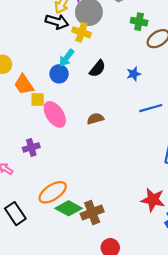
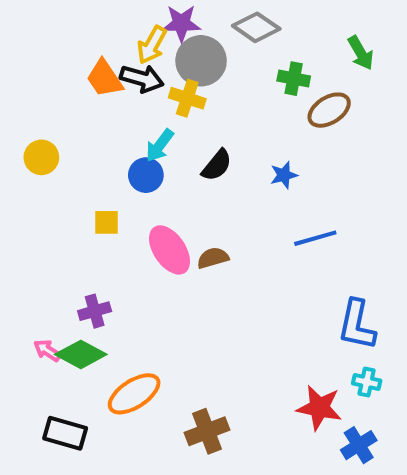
orange trapezoid: (24, 85) -> (104, 79), moved
pink ellipse: (55, 114) -> (170, 250), moved
green diamond: (69, 208) -> (81, 354), moved
black rectangle: (15, 214) -> (65, 433), turned -40

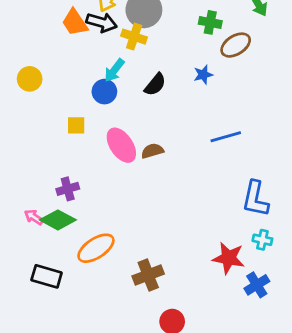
blue star: (284, 175) -> (203, 75), moved

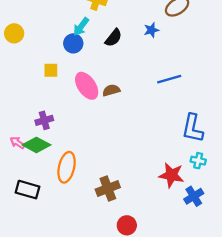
orange ellipse: (96, 248) -> (67, 167), turned -44

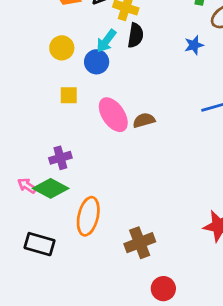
yellow circle: (14, 33) -> (62, 48), moved
black semicircle: (113, 38) -> (136, 35), moved, turned -30

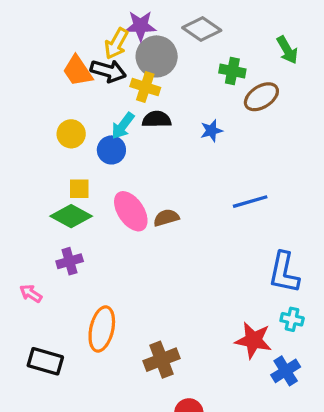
black semicircle: (136, 35) -> (157, 119), turned -100
blue star: (194, 45) -> (211, 131), moved
green diamond: (51, 188) -> (71, 216), moved

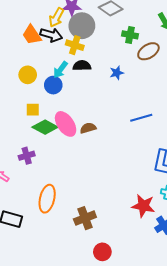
green diamond: (71, 216) -> (45, 127), moved

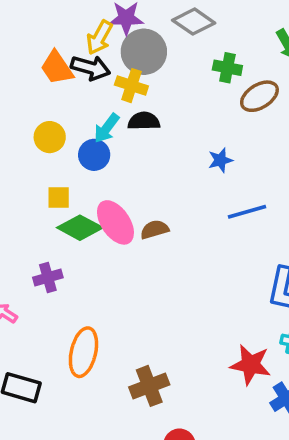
blue star: (117, 73) -> (220, 160), moved

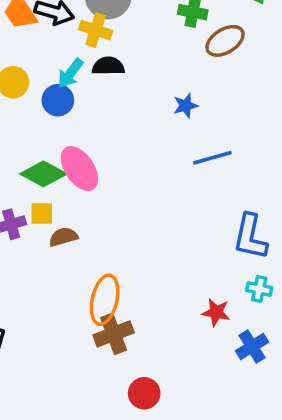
yellow square: (59, 198) -> (42, 213), moved
brown semicircle: (155, 230) -> (63, 237), moved
orange ellipse: (83, 352) -> (105, 300), moved
red star: (251, 365) -> (216, 312), size x0.7

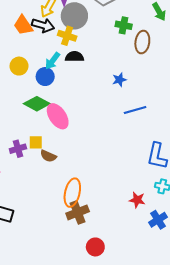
brown ellipse: (225, 41) -> (142, 42), turned -50
green diamond: (43, 174) -> (37, 104), moved
brown semicircle: (63, 237) -> (48, 156), turned -140

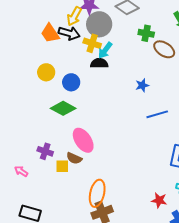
brown ellipse: (142, 42) -> (164, 49), turned -65
cyan arrow: (52, 61) -> (105, 50), moved
pink ellipse: (58, 116) -> (83, 140), moved
yellow square: (36, 142) -> (62, 166), moved
purple cross: (18, 149) -> (45, 151), turned 35

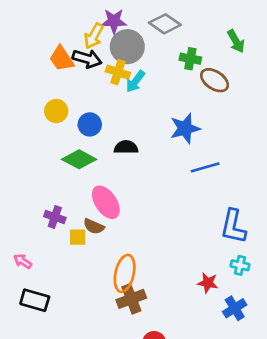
black semicircle: (99, 63) -> (126, 147), moved
blue star: (142, 85) -> (185, 128), size x1.6
pink arrow: (21, 171) -> (23, 261), moved

